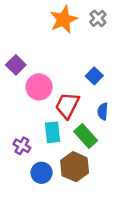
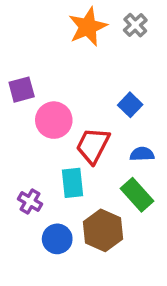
purple square: (16, 65) -> (22, 90), turned 30
blue semicircle: (103, 111) -> (142, 154), turned 84
green rectangle: (86, 136) -> (137, 195), moved

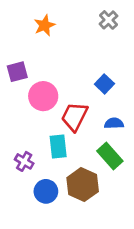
orange star: (88, 27) -> (45, 25), moved, size x0.7

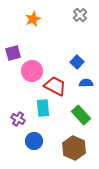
red trapezoid: (74, 117) -> (55, 86), turned 90
blue semicircle: (114, 123) -> (86, 83), moved
brown hexagon: (83, 185) -> (74, 148), moved

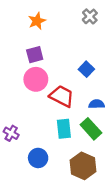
purple square: (13, 53) -> (35, 55), moved
blue semicircle: (86, 83) -> (97, 104), moved
cyan rectangle: (43, 108) -> (64, 129), moved
purple cross: (18, 119) -> (11, 133), moved

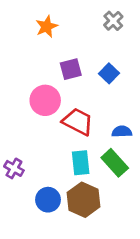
purple square: (35, 55) -> (71, 69), moved
blue square: (86, 69) -> (109, 73), moved
brown hexagon: (83, 166) -> (83, 200), moved

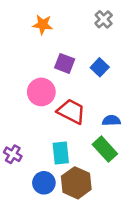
orange star: (47, 27) -> (43, 25), turned 30
purple square: (71, 69) -> (65, 63), turned 36
cyan rectangle: (81, 163) -> (61, 153), moved

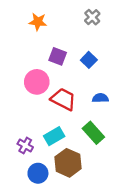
blue semicircle: (111, 121) -> (100, 98), moved
cyan rectangle: (61, 153) -> (54, 136), turned 66
purple cross: (13, 154) -> (25, 145), moved
blue circle: (44, 183) -> (38, 173), moved

